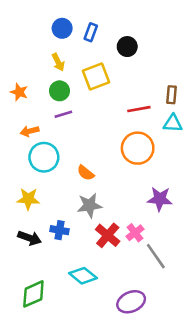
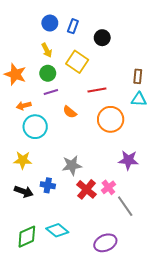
yellow square: (96, 77) -> (77, 62), turned -35
orange star: (19, 92) -> (15, 74), size x1.5
red line: (139, 109) -> (97, 90), moved
orange semicircle: (86, 173) -> (70, 112), moved
cyan diamond: (83, 276) -> (57, 230), moved

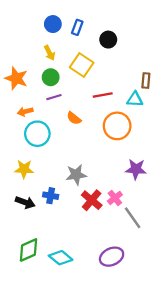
cyan triangle: (139, 99) -> (135, 99), moved
cyan diamond: (57, 230) -> (61, 258), moved

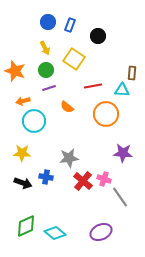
pink cross: (115, 198) -> (104, 179), turned -32

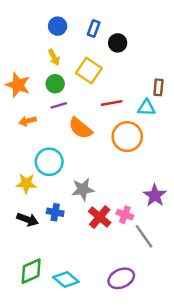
blue rectangle: (70, 25) -> (94, 28), moved
orange semicircle: (67, 107) -> (80, 128), size x1.5
cyan circle: (34, 121) -> (49, 162), moved
purple star: (123, 153) -> (155, 195), moved, turned 30

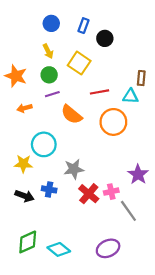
pink cross: (125, 215) -> (111, 192), turned -32

